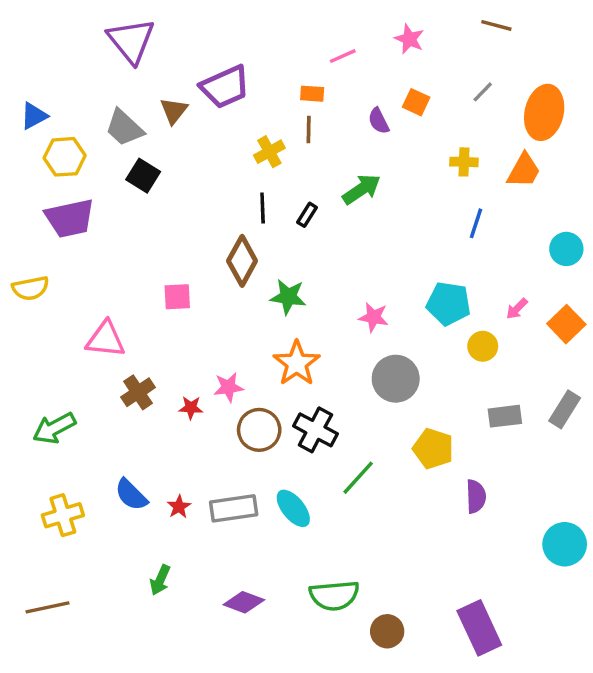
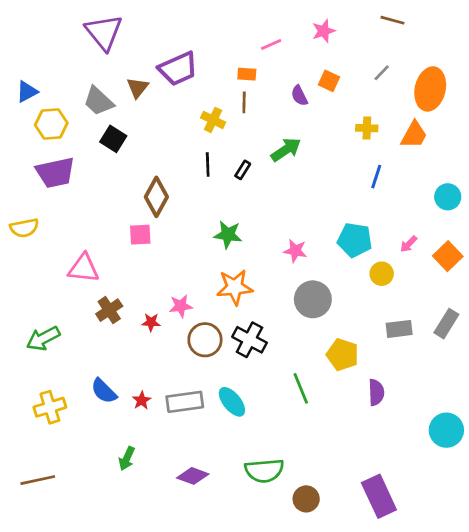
pink star: (409, 39) -> (324, 31), turned 30
yellow cross: (269, 152) -> (213, 120), turned -35
brown diamond: (242, 261) -> (156, 197), moved
orange star: (297, 363) -> (235, 287), turned 30
green line: (358, 478) -> (301, 388), moved, turned -64

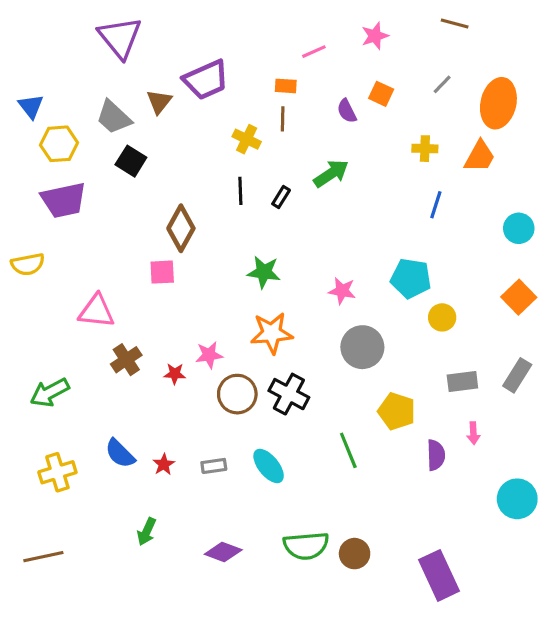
blue triangle: (27, 92) -> (31, 106), turned -40
pink arrow: (409, 244) -> (473, 433), moved, turned -48
gray rectangle: (185, 402) -> (214, 466), size x0.6
brown circle: (306, 499) -> (355, 554), moved

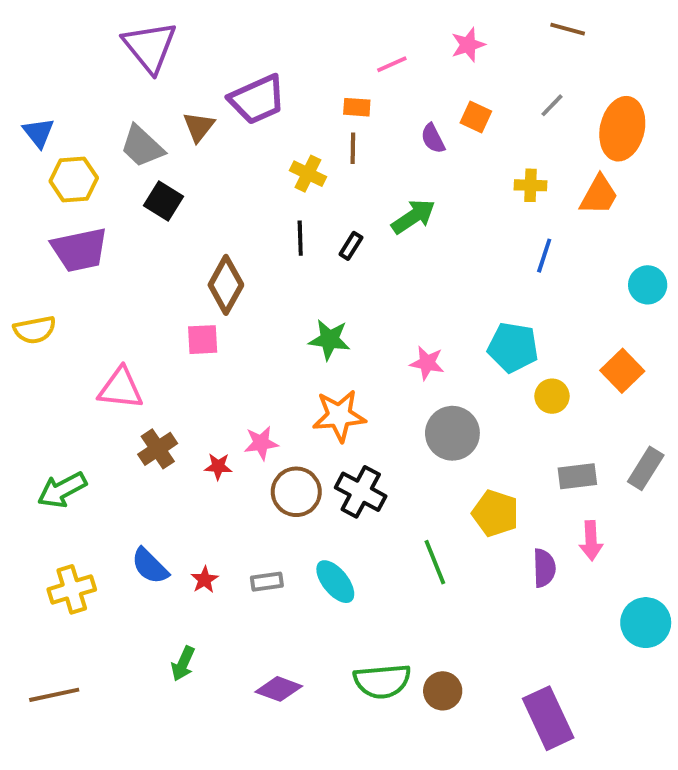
orange square: (519, 297) -> (622, 371), moved
pink arrow: (473, 433) -> (591, 541), size x1.4

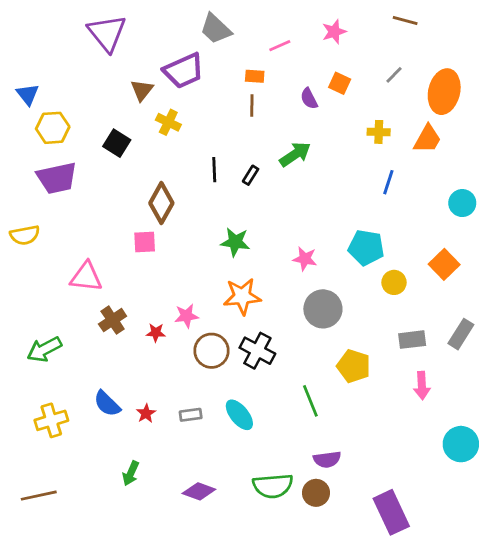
gray trapezoid: (142, 146) -> (216, 29), moved
yellow cross: (308, 174) -> (168, 122), moved
purple semicircle: (544, 568) -> (327, 459), moved, turned 84

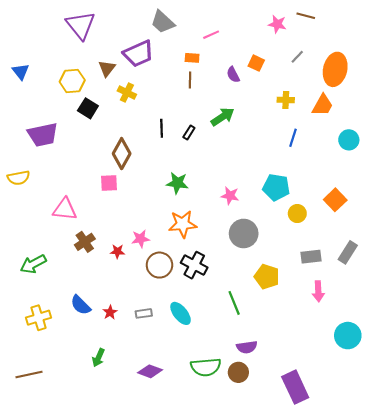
pink star: (334, 32) -> (277, 24), moved, turned 30
yellow hexagon: (53, 128) -> (72, 81), moved
cyan circle: (462, 203) -> (349, 140), moved

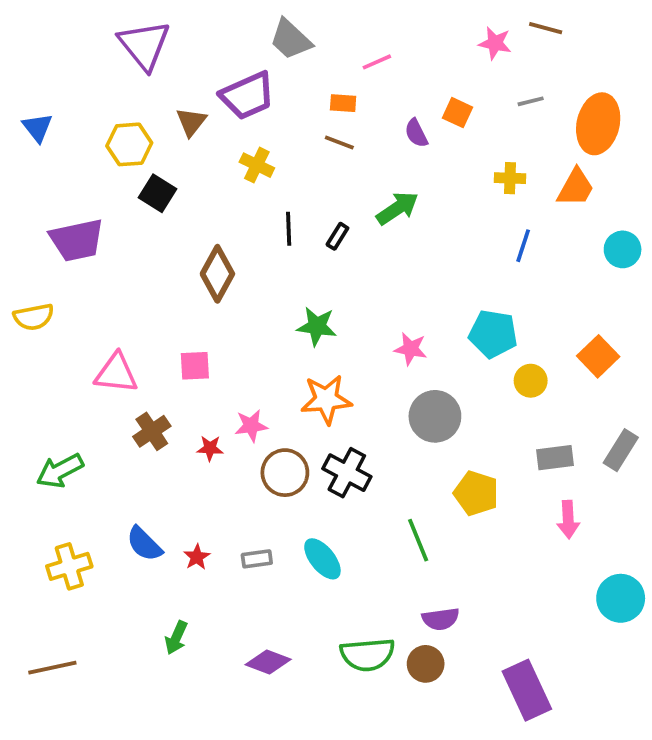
gray line: (297, 57) -> (531, 101), turned 32
brown line: (190, 80) -> (339, 143), turned -70
yellow cross: (127, 93) -> (257, 165), moved
pink square: (109, 183) -> (195, 366), moved

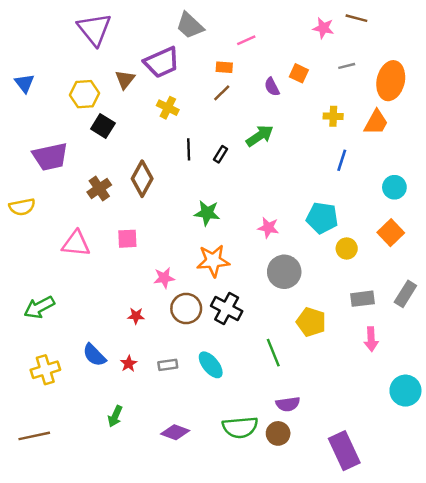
brown line: (339, 143) -> (222, 93), turned -66
cyan circle: (623, 249) -> (394, 187), moved
brown cross: (152, 431) -> (99, 188), moved
red star: (210, 448) -> (136, 316), moved

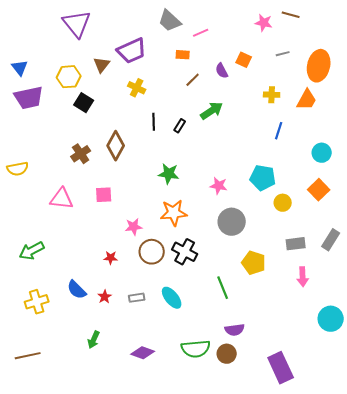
gray trapezoid: (190, 26) -> (170, 21), moved
brown line: (222, 93) -> (193, 80), moved
purple trapezoid: (50, 157) -> (29, 98), moved

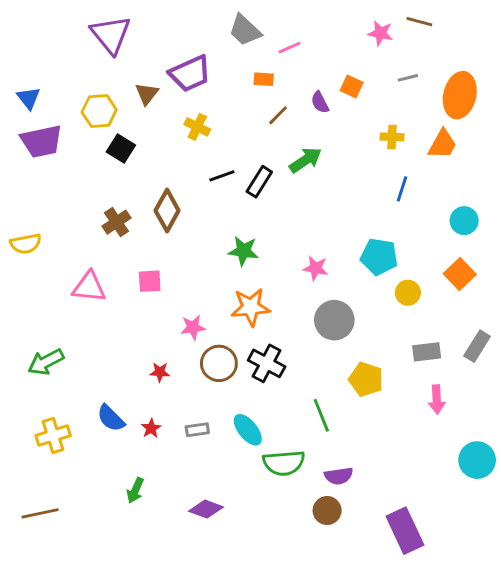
black line: (154, 122) -> (222, 176), turned 72
black rectangle: (180, 126) -> (259, 182), size x1.5
green semicircle: (196, 349) -> (284, 463), moved

